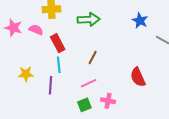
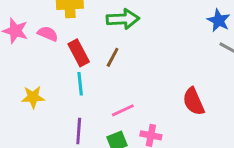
blue star: (140, 21) -> (219, 20), moved
brown line: (93, 58) -> (113, 57), moved
purple line: (50, 85) -> (79, 131), moved

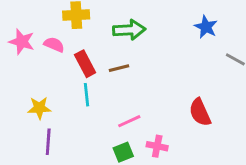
blue star: (219, 20) -> (206, 27), moved
brown line: (113, 57) -> (119, 68), turned 48
purple line: (79, 131) -> (48, 142), moved

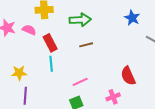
brown line: (119, 68) -> (86, 45), moved
pink cross: (157, 146) -> (113, 97), moved, turned -32

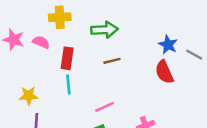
blue star: (132, 18) -> (168, 45), moved
red rectangle: (50, 43) -> (67, 58), turned 36
red semicircle: (128, 76) -> (164, 72), moved

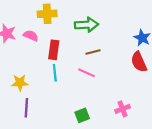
pink line: (105, 107) -> (86, 73), moved, turned 49

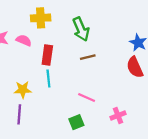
green arrow: (86, 25) -> (81, 29), turned 70
pink line: (86, 73) -> (87, 98), moved
yellow star: (20, 83) -> (23, 90), moved

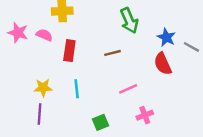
green arrow: (81, 29) -> (129, 21), moved
cyan line: (48, 78) -> (77, 89), moved
pink line: (87, 98) -> (128, 89), moved, turned -48

